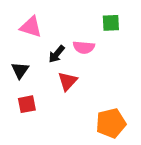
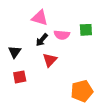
green square: (111, 23) -> (86, 30), moved
pink triangle: (31, 27) -> (40, 18), moved

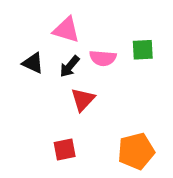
black triangle: (15, 52) -> (33, 63), moved, turned -40
red square: (20, 77) -> (65, 149), moved

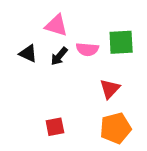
green square: (143, 50) -> (121, 42), size x1.4
red triangle: (83, 100) -> (110, 89), moved

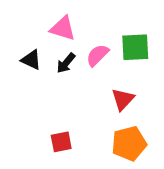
pink semicircle: (87, 49) -> (97, 55), turned 130

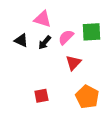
red triangle: (123, 99) -> (73, 63), moved
orange pentagon: (129, 143) -> (87, 97), turned -30

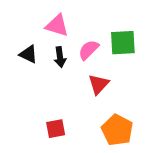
black arrow: (45, 43) -> (60, 57), turned -48

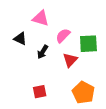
green square: (123, 43) -> (88, 44), moved
black arrow: (60, 57) -> (43, 52), moved, turned 40

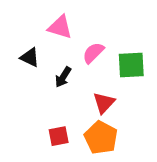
red triangle: (70, 60) -> (104, 103), moved
orange pentagon: (83, 93) -> (101, 138), moved

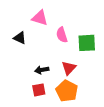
pink semicircle: (93, 53) -> (62, 35), turned -63
black arrow: (63, 77) -> (42, 70), moved, turned 48

